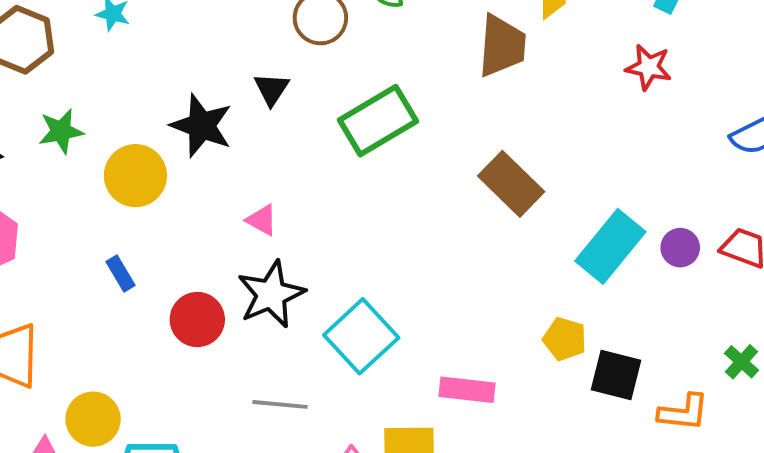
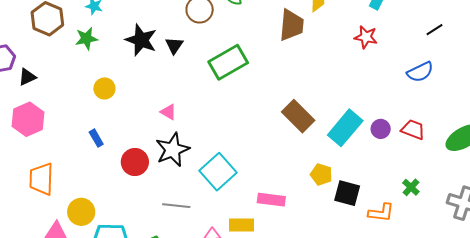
black star: (201, 126) -> (141, 40), moved
green star: (61, 131) -> (86, 38), moved
yellow circle: (135, 176) -> (104, 88), size x0.7
brown rectangle: (511, 184) -> (298, 116), moved

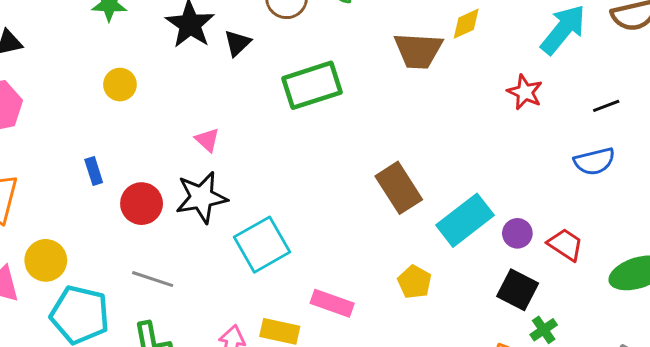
brown trapezoid: (292, 25) -> (418, 51), turned 76
black line: (435, 30) -> (606, 106), moved
blue rectangle: (96, 138) -> (94, 171), moved
black square: (347, 193) -> (518, 290), moved
gray line: (176, 206) -> (153, 279), moved

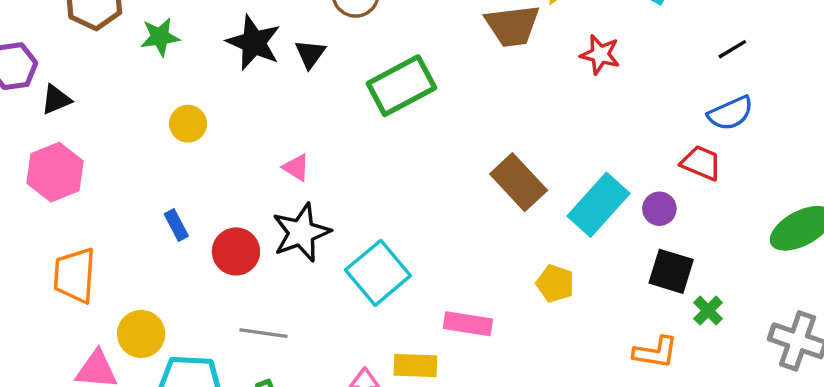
red star: (525, 92) -> (600, 54), moved
red trapezoid: (565, 245) -> (701, 163), moved

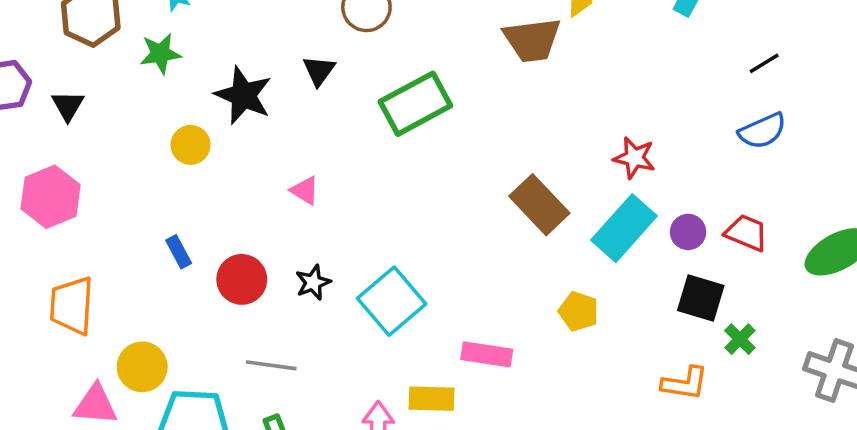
black star: (254, 43) -> (243, 95), moved
red star: (600, 54) -> (634, 158), moved
black triangle: (56, 100) -> (68, 106), moved, turned -36
red trapezoid: (701, 163) -> (746, 233), moved
black star: (301, 233) -> (313, 282), moved, size x0.6

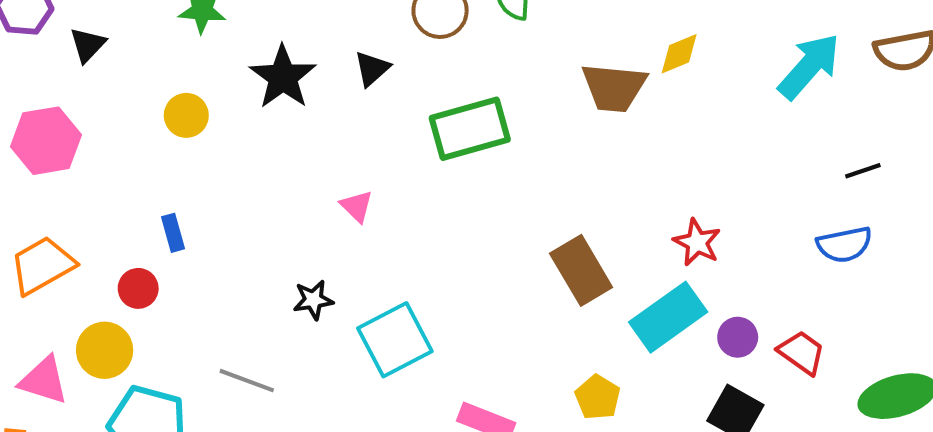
yellow circle: (191, 145) -> (186, 115), moved
pink triangle: (305, 191) -> (357, 206), moved
red circle: (242, 279) -> (138, 288), moved, size x0.7
orange trapezoid: (72, 305) -> (42, 265), turned 44

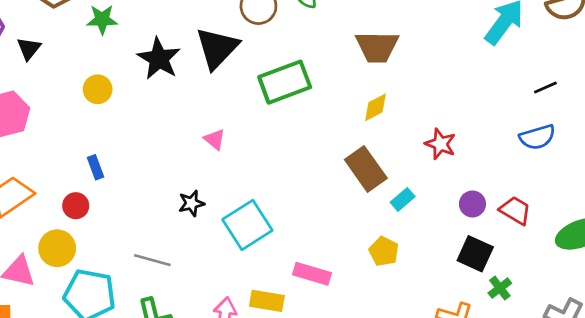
yellow diamond: (679, 54) -> (375, 107), moved
black triangle: (372, 69) -> (217, 48), size x1.8
cyan rectangle: (668, 317) -> (403, 199), moved, size x0.5

